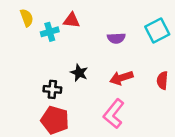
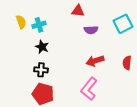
yellow semicircle: (27, 18) -> (21, 22), moved
red triangle: (72, 20) -> (78, 11), moved
black star: (79, 73) -> (42, 47), moved

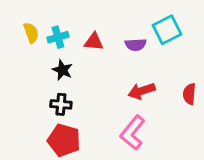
red triangle: (78, 11) -> (94, 42), moved
cyan square: (123, 24) -> (167, 30), moved

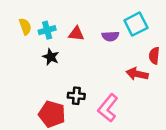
red arrow: (142, 91) -> (137, 74), moved, turned 30
red semicircle: (189, 94) -> (154, 56), moved
black cross: (61, 104) -> (76, 96), moved

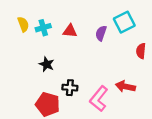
purple semicircle: (110, 36) -> (101, 33), turned 112
black star: (51, 57) -> (47, 64), moved
red arrow: (137, 74) -> (125, 87), moved

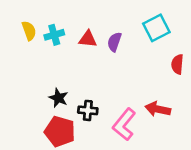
purple semicircle: (101, 33) -> (114, 42), moved
black star: (47, 64) -> (58, 98), moved

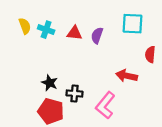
cyan square: (156, 28) -> (132, 24), turned 30
cyan cross: (54, 35) -> (46, 30), turned 35
red arrow: (158, 109) -> (127, 76), moved

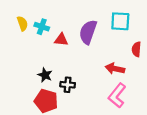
red triangle: (74, 33) -> (61, 40), moved
purple semicircle: (97, 35) -> (88, 32), size x1.6
pink L-shape: (105, 105) -> (117, 95), moved

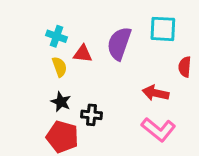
yellow semicircle: (22, 23) -> (59, 67), moved
pink L-shape: (117, 95) -> (158, 129), turned -90

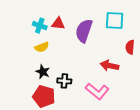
red triangle: (83, 54) -> (58, 24), moved
yellow semicircle: (59, 67) -> (42, 47), turned 88
pink L-shape: (158, 129) -> (97, 91), moved

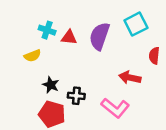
cyan square: (115, 20) -> (136, 24), turned -30
red triangle: (58, 24) -> (69, 37), moved
yellow semicircle: (42, 47) -> (32, 56), moved

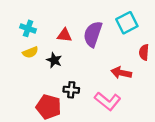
cyan cross: (47, 30) -> (28, 28), moved
black star: (51, 85) -> (54, 60), moved

